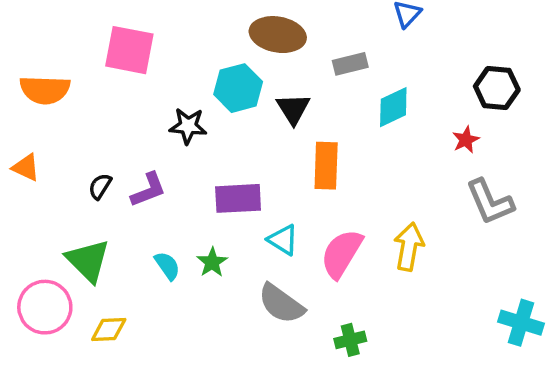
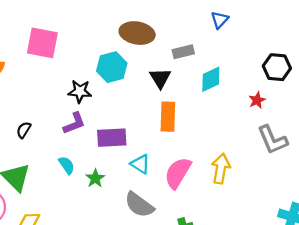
black triangle: (293, 109) -> (160, 78), moved
purple L-shape: (148, 190) -> (74, 123), moved
cyan semicircle: (167, 266) -> (67, 165), moved

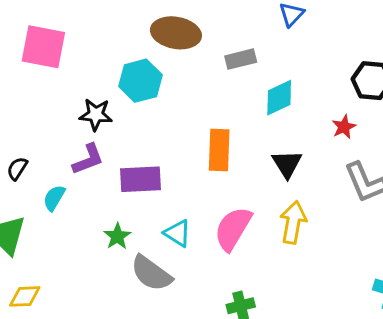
black triangle: (160, 78) -> (287, 164), moved
cyan triangle: (140, 164) -> (177, 233), moved
cyan semicircle: (67, 165) -> (54, 198), moved, turned -114
gray semicircle: (139, 205) -> (151, 273), moved

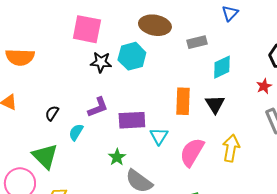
pink square: (43, 47) -> (87, 29), moved
black star: (96, 115) -> (101, 62), moved
black triangle: (287, 164) -> (215, 104), moved
cyan triangle: (177, 233) -> (159, 136), moved, turned 30

